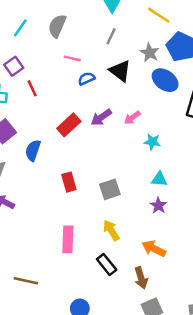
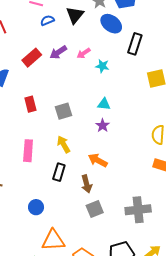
black triangle: (120, 71) -> (75, 15), turned 30
cyan star: (152, 142) -> (102, 66), moved
black rectangle: (107, 265) -> (59, 172), turned 54

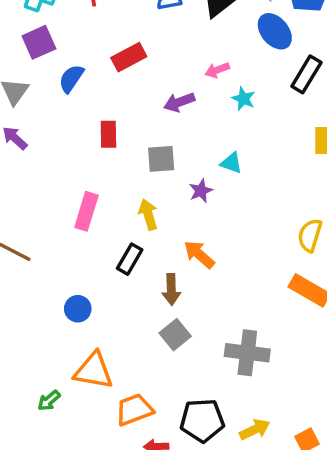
purple arrow: (58, 52) -> (179, 102), moved
purple star: (103, 125) -> (201, 191), moved
gray square: (95, 209) -> (175, 335), turned -30

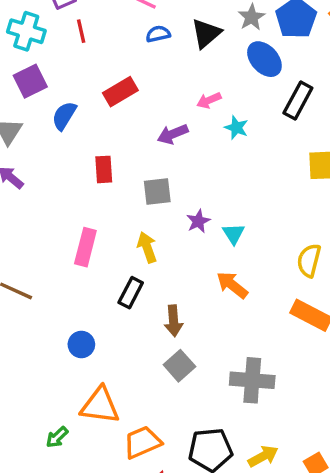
cyan triangle: (231, 163) -> (234, 234), moved, turned 40
orange arrow: (199, 254) -> (232, 285), moved

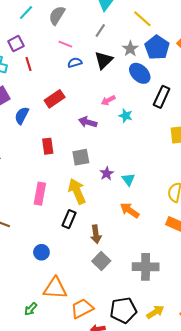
purple arrow: (173, 134) -> (88, 122), turned 42
yellow arrow: (147, 247) -> (77, 191), size x1.4

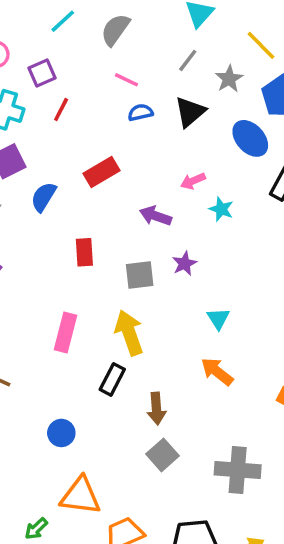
gray star: (130, 49) -> (229, 79), moved
red line: (29, 64) -> (61, 110), turned 40
purple star: (107, 173) -> (184, 264), moved

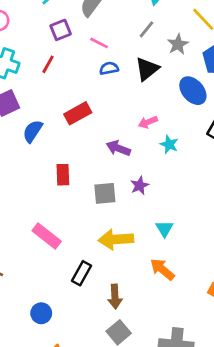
purple square: (42, 73) -> (61, 30), moved
pink rectangle: (66, 332) -> (47, 236), turned -68
yellow arrow: (129, 333) -> (116, 239), moved, turned -76

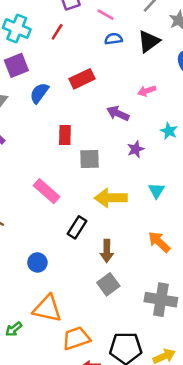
cyan star: (169, 144) -> (169, 131), moved
gray square: (105, 193) -> (90, 159), moved
orange arrow: (162, 269) -> (159, 242), moved

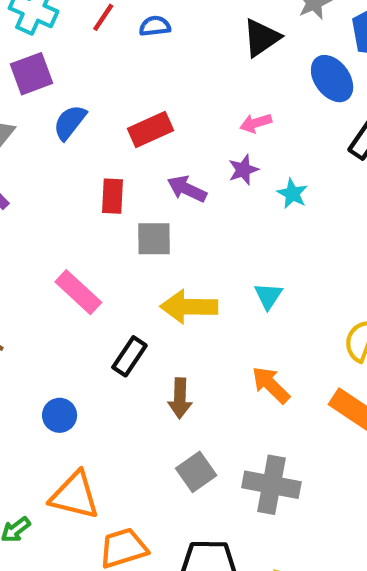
blue semicircle: (113, 39) -> (155, 26), moved
red rectangle: (82, 79) -> (150, 129), moved
purple arrow: (118, 113) -> (187, 189), moved
purple star: (136, 149) -> (243, 170), moved
gray square: (108, 284) -> (196, 472), moved

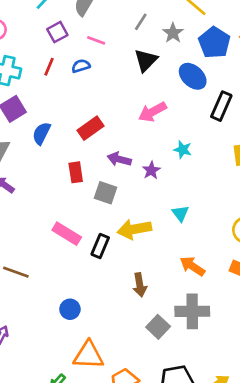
pink arrow: (256, 123) -> (152, 112), size x1.5
purple star: (243, 170) -> (151, 170), moved
gray square: (154, 239) -> (105, 193), turned 30
black rectangle: (129, 356) -> (100, 246), moved
gray cross: (271, 485) -> (192, 311), moved

